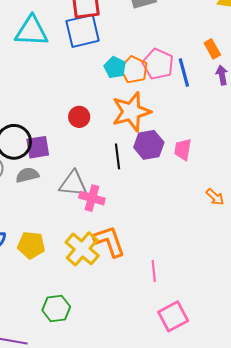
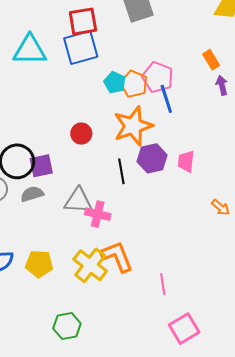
blue line: (184, 72) -> (166, 99), moved

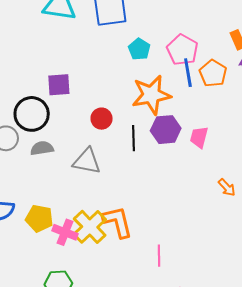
orange pentagon: (134, 84) -> (213, 73), moved
red circle: (81, 134) -> (102, 119), moved
purple square: (41, 166) -> (59, 85), moved
pink cross: (98, 214) -> (65, 232), moved

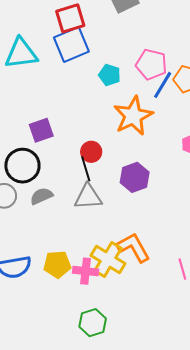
blue line: (188, 73) -> (163, 85), turned 56
purple hexagon: (166, 130) -> (135, 177), moved
black line: (134, 138) -> (86, 169), moved

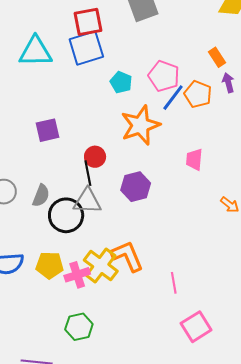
black circle: (22, 166) -> (66, 215), moved
gray semicircle: (41, 196) -> (41, 196), turned 130
pink cross: (86, 271) -> (77, 275), turned -30

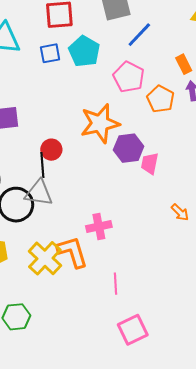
blue square: (86, 48) -> (50, 53), moved, size x0.6
cyan pentagon: (121, 82) -> (84, 51), moved, size x1.4
blue line: (173, 98) -> (139, 35), moved
purple hexagon: (136, 187) -> (129, 148), moved
pink cross: (77, 275) -> (99, 227), moved

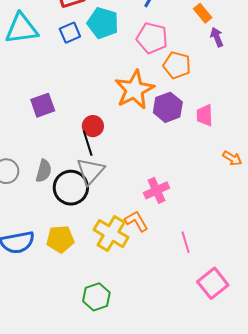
orange pentagon: (161, 99) -> (177, 65), moved
pink trapezoid: (150, 163) -> (205, 115), moved
gray triangle: (39, 193) -> (90, 171), turned -44
orange L-shape: (72, 252) -> (136, 221), size x0.7

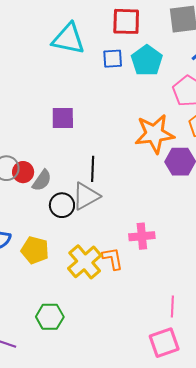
red circle: (93, 126) -> (23, 172), moved
black circle: (71, 188) -> (62, 205), size x0.7
pink line: (186, 242) -> (172, 306), moved

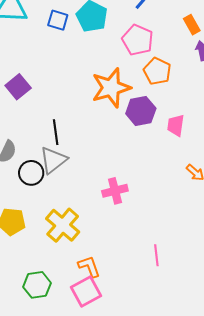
blue square: (113, 59) -> (58, 20), turned 30
purple square: (63, 118) -> (18, 87), turned -30
orange L-shape: (113, 259) -> (89, 267), moved
pink square: (164, 343) -> (86, 291), moved

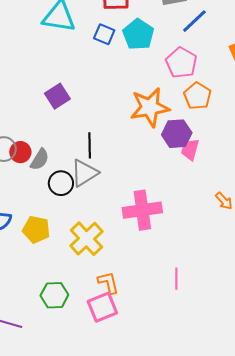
pink trapezoid: (176, 125) -> (190, 149), moved
pink cross: (115, 191) -> (142, 210), size x1.5

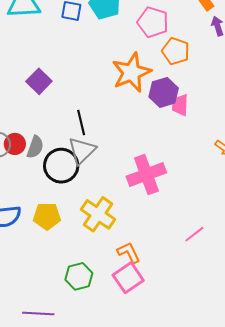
black circle: (61, 183) -> (61, 166), size x1.4
pink line: (176, 279) -> (194, 234), turned 65

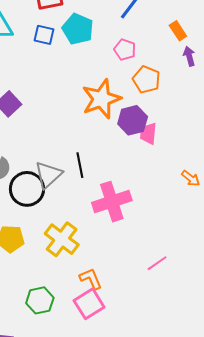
pink pentagon: (153, 22) -> (125, 50), size x0.7
black line: (81, 123) -> (80, 165), moved

